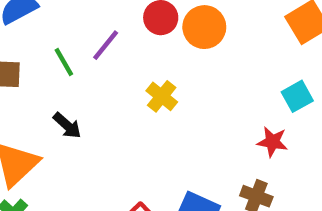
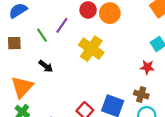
yellow cross: (162, 96) -> (91, 49), size x1.6

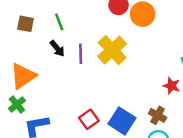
purple line: (62, 25) -> (81, 54), moved, turned -49
black arrow: (46, 66) -> (57, 48), moved

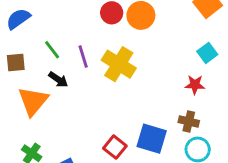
purple line: (81, 54) -> (83, 56), moved
orange triangle: (23, 76) -> (33, 101), moved

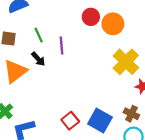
yellow cross: (119, 64) -> (126, 62), moved

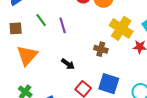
black arrow: (38, 59) -> (68, 64), moved
brown cross: (131, 114) -> (101, 49), moved

